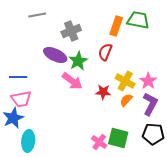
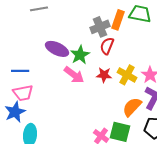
gray cross: (71, 31) -> (100, 27), moved
red star: (103, 92) -> (104, 75), moved
orange semicircle: (126, 100) -> (132, 107), moved, size x1.5

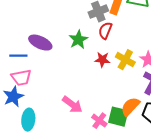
purple ellipse: (57, 49) -> (40, 43), moved
pink arrow: (74, 75) -> (72, 105), moved
orange semicircle: (132, 107) -> (130, 107), moved

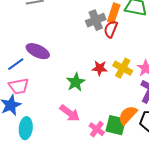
red semicircle: (105, 31) -> (111, 29), moved
green star: (78, 40) -> (76, 82), moved
blue line: (18, 56) -> (16, 64), turned -36

